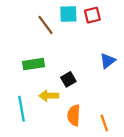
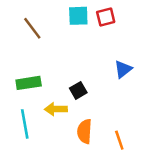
brown line: (46, 25) -> (32, 28), moved
green rectangle: (34, 64) -> (29, 83), moved

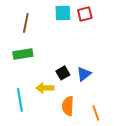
brown line: (32, 28) -> (26, 23), turned 48
blue triangle: (123, 69) -> (84, 74), moved
green rectangle: (29, 83) -> (23, 54), moved

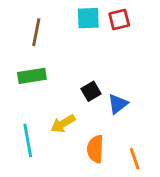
black square: (63, 73) -> (91, 91), moved
yellow arrow: (45, 88) -> (63, 124), turned -30

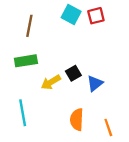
cyan square: (88, 18) -> (71, 15), turned 30
yellow arrow: (63, 124) -> (51, 82), moved

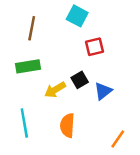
red square: (96, 16) -> (94, 47), moved
orange semicircle: (77, 120) -> (67, 125), moved
orange line: (108, 127) -> (118, 139), turned 54

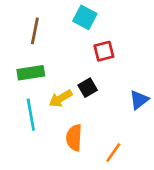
blue triangle: (103, 91) -> (139, 100), moved
cyan line: (24, 123) -> (31, 115), moved
orange line: (118, 139) -> (113, 153), moved

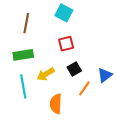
red square: (104, 51) -> (66, 44), moved
black square: (88, 88) -> (74, 69), moved
orange line: (113, 153) -> (84, 88), moved

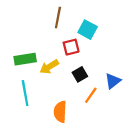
cyan square: (64, 13) -> (88, 30), moved
brown line: (26, 23) -> (58, 17), moved
yellow arrow: (46, 74) -> (49, 67), moved

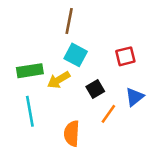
cyan square: (88, 30) -> (76, 55), moved
red square: (71, 47) -> (125, 56), moved

